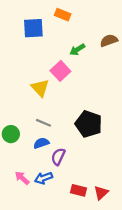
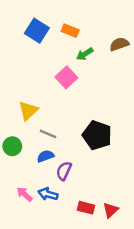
orange rectangle: (63, 15) -> (70, 31), moved
blue square: (33, 28) -> (37, 31), turned 35
yellow triangle: (40, 88) -> (28, 111), moved, turned 30
blue arrow: (44, 178) -> (48, 194), turned 36

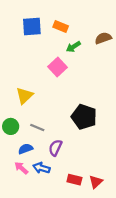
blue square: (37, 31) -> (32, 26), turned -36
gray line: (48, 134) -> (37, 128), moved
blue semicircle: (45, 156) -> (26, 149), moved

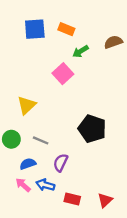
red rectangle: (74, 180) -> (72, 199), moved

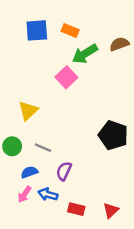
green arrow: (80, 51) -> (85, 54), size x1.5
black pentagon: (92, 129) -> (113, 135), moved
pink arrow: (23, 185) -> (24, 194), turned -98

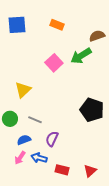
blue square: (37, 30) -> (17, 25), moved
green arrow: (85, 54) -> (81, 56), moved

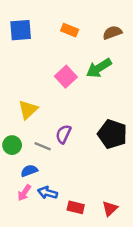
brown semicircle: (97, 36) -> (112, 33), moved
purple semicircle: (52, 139) -> (63, 134), moved

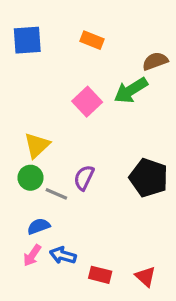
brown semicircle: (112, 33) -> (155, 61), moved
green circle: (12, 145) -> (31, 178), moved
red triangle: (110, 209) -> (145, 276), turned -35

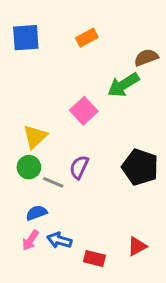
orange rectangle: (92, 40) -> (87, 38), turned -50
pink square: (87, 102) -> (84, 111), moved
red triangle: (145, 276) -> (137, 246), moved, turned 50

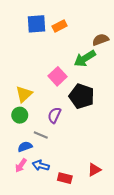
blue square: (26, 38) -> (37, 24), moved
black pentagon: (140, 167) -> (82, 96), moved
gray line: (53, 182) -> (41, 135), moved

